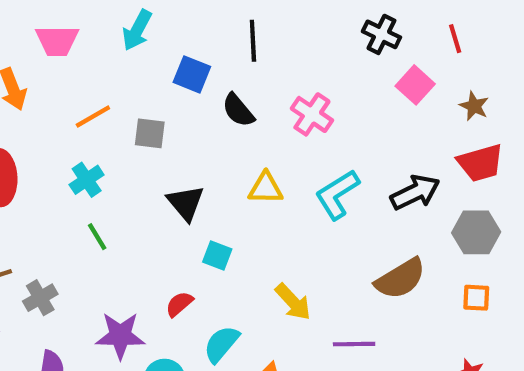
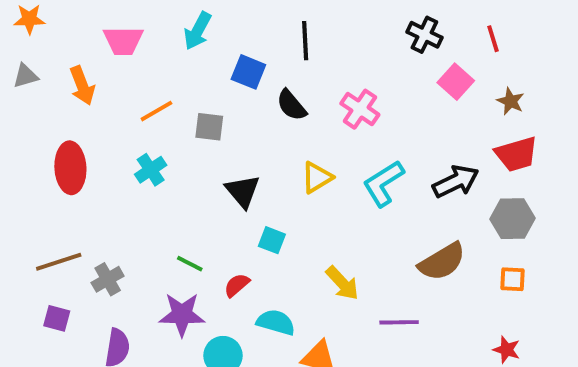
yellow triangle: (266, 188) -> (317, 178), turned -32
green line: (97, 237) -> (190, 264), moved, turned -32
cyan semicircle: (221, 344) -> (276, 322), turned 66

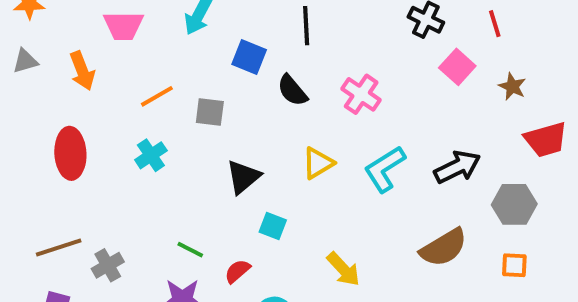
red trapezoid: (516, 154) -> (546, 140), moved
black triangle: (243, 191) -> (243, 177), turned 30

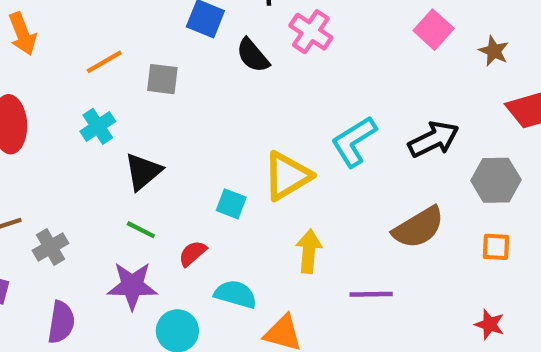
pink cross: (361, 94) -> (311, 32), moved
yellow triangle: (318, 163) -> (287, 176), moved, size x1.4
black triangle: (243, 177) -> (143, 172), moved
yellow arrow: (343, 269) -> (309, 251), turned -132

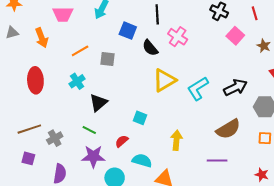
yellow triangle: (287, 176) -> (164, 80), moved
green line: (141, 230) -> (89, 130), moved
purple line: (371, 294) -> (217, 160), moved

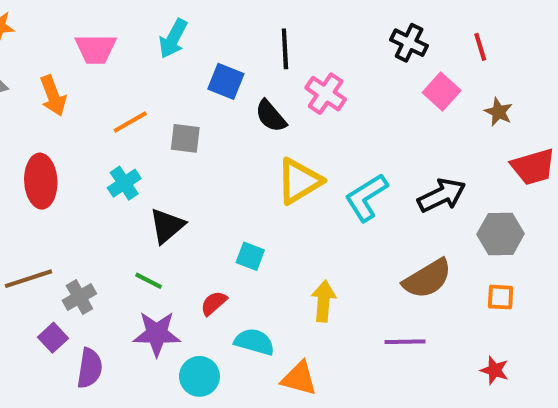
purple square: (28, 158) -> (53, 338), moved, turned 32

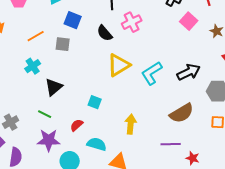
blue square: (226, 81) -> (73, 20), moved
pink cross: (326, 94) -> (132, 22), turned 30
red star: (494, 370) -> (193, 158), moved

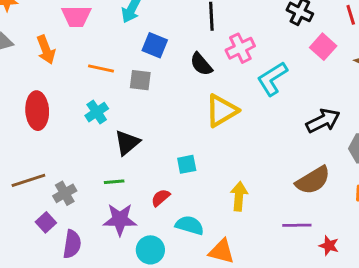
orange line: (36, 36) -> (101, 69), turned 42
cyan L-shape: (152, 73) -> (272, 79), moved
cyan square: (95, 102) -> (187, 164), turned -32
green line: (45, 114) -> (114, 182), turned -32

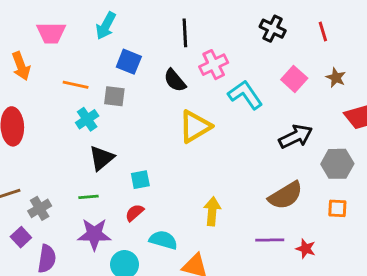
pink square: (323, 47) -> (294, 79), moved
cyan L-shape: (272, 79) -> (245, 95), turned 87
cyan cross: (97, 112) -> (87, 119), moved
cyan square: (187, 164) -> (140, 180), moved
red star: (329, 246) -> (306, 249), moved

